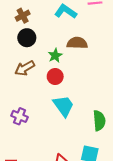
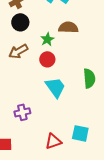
purple cross: (19, 116) -> (22, 112), moved, turned -35
green semicircle: (99, 121) -> (89, 78), moved

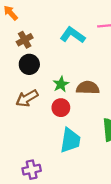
brown semicircle: (68, 27) -> (88, 88), moved
cyan trapezoid: (55, 87) -> (70, 140), turned 45

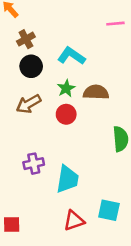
cyan L-shape: (73, 35) -> (71, 56), moved
cyan trapezoid: (70, 140) -> (67, 179), moved
purple cross: (32, 170) -> (34, 164), moved

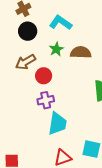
red circle: (66, 114) -> (44, 76), moved
purple cross: (34, 164) -> (46, 100), moved

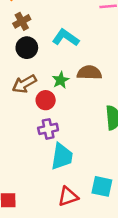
green star: (56, 49) -> (61, 80), moved

